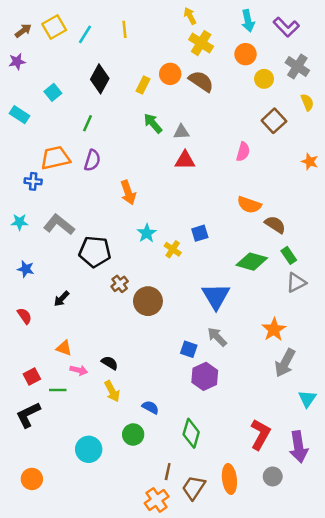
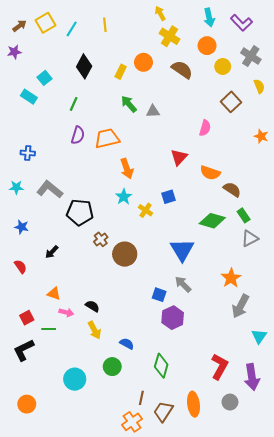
brown semicircle: (201, 81) -> (182, 70), moved
cyan rectangle: (20, 115) -> (29, 97), moved
orange trapezoid: (55, 158) -> (107, 138), moved
red triangle: (185, 160) -> (179, 157), moved, turned -48
orange arrow: (128, 192) -> (127, 169), moved

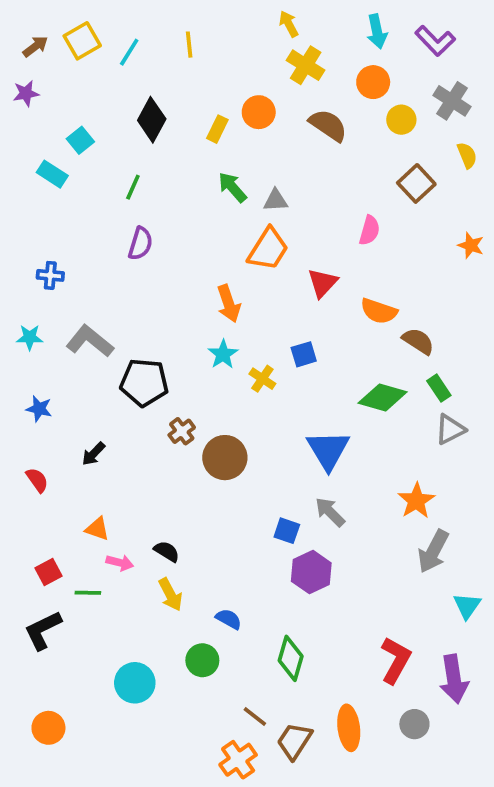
orange trapezoid: (107, 138) -> (268, 249), moved, turned 135
brown line: (141, 398) -> (255, 717), turned -64

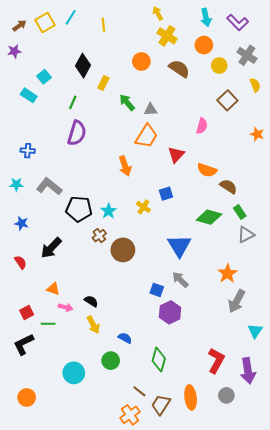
cyan line: (129, 52) -> (71, 17), moved
yellow rectangle: (217, 129) -> (103, 83), moved
purple semicircle: (140, 244) -> (77, 133), size x1.4
cyan star: (223, 354) -> (109, 211), moved
black arrow: (93, 454) -> (51, 248), size x1.6

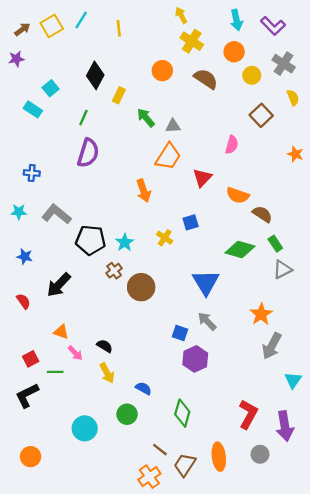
pink arrow: (66, 307) -> (75, 353), turned 32

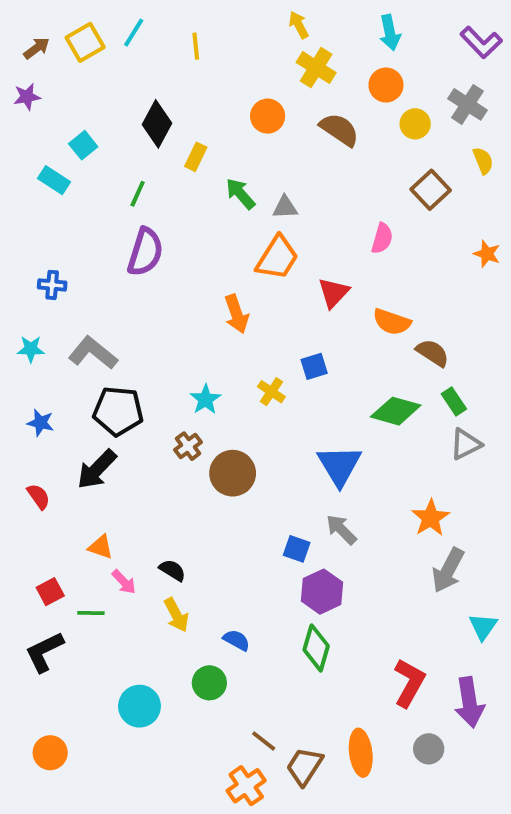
purple L-shape: (273, 26) -> (481, 42), moved
black pentagon: (91, 240) -> (118, 411), moved
green diamond: (182, 413) -> (316, 648), moved

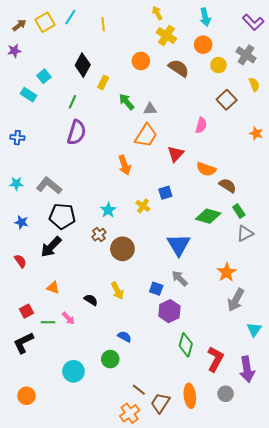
blue cross: (52, 285) -> (17, 138), moved
pink arrow: (124, 582) -> (68, 318), moved
yellow arrow: (176, 615) -> (117, 291), moved
green diamond: (316, 648) -> (186, 345), moved

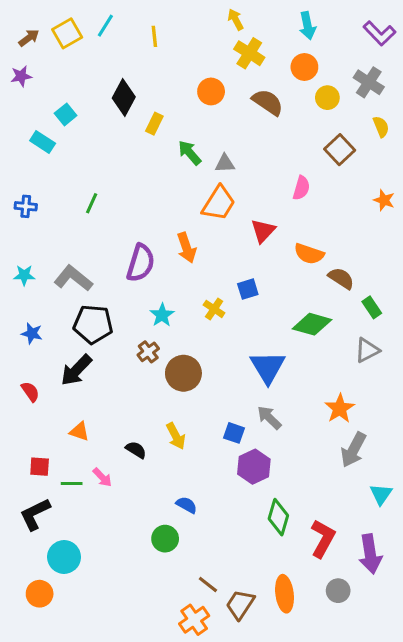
green line: (72, 102) -> (92, 203), moved
purple semicircle: (77, 132) -> (141, 263), moved
green rectangle: (239, 211) -> (372, 307), moved
red square: (27, 311) -> (40, 467), turned 32
cyan circle: (73, 371) -> (64, 557), moved

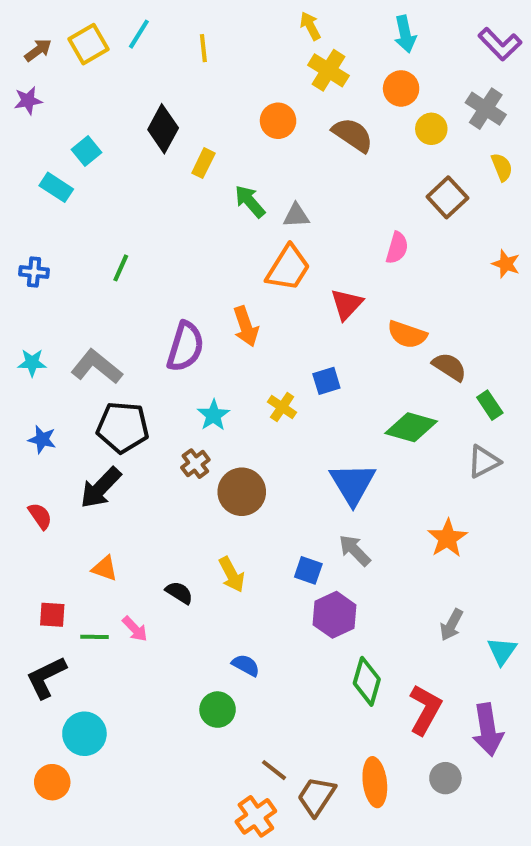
gray arrow: (353, 450) -> (451, 625), moved, size x0.7

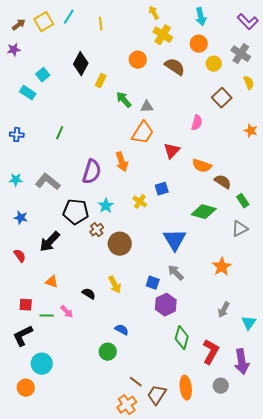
black pentagon: (123, 427) -> (76, 212), moved

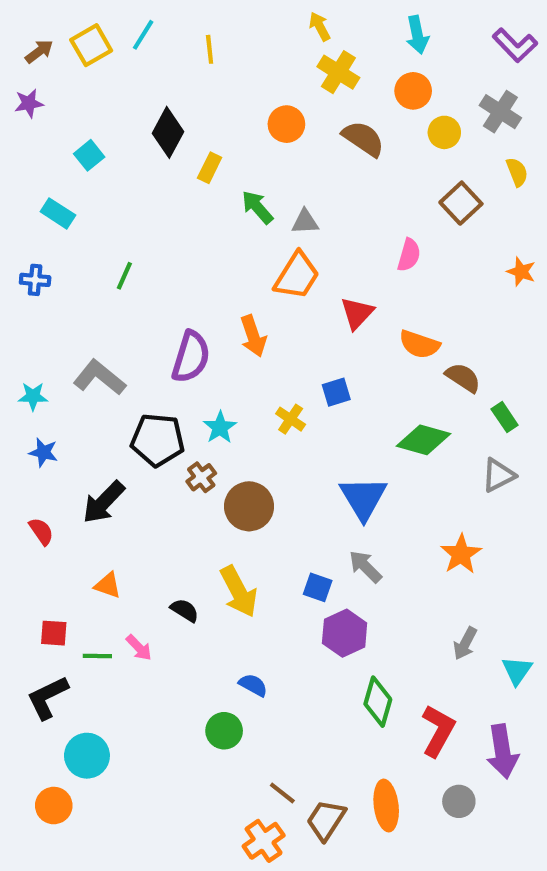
cyan rectangle: (28, 93) -> (58, 213), moved
cyan star: (16, 180) -> (33, 396), moved
yellow arrow: (115, 285) -> (239, 592), size x1.4

